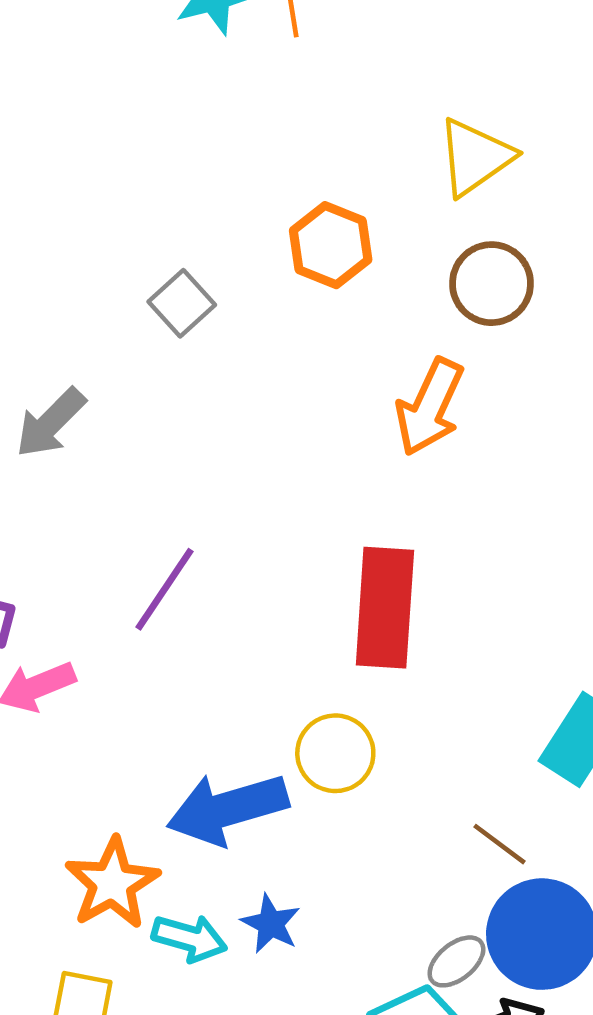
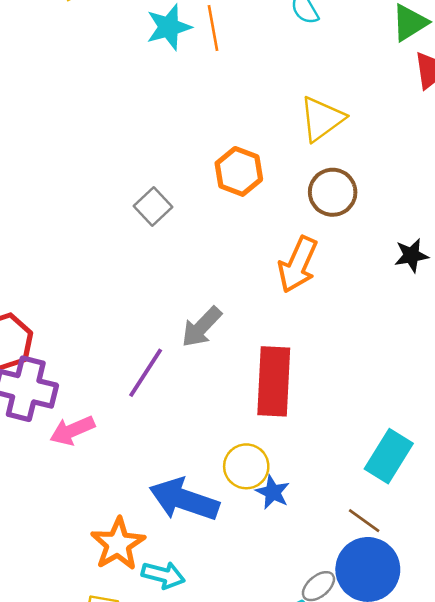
gray arrow: (51, 423) -> (202, 327), moved
blue arrow: (228, 809) -> (184, 500), turned 36
brown line: (499, 844) -> (364, 521), moved
blue star: (271, 924) -> (273, 492), moved

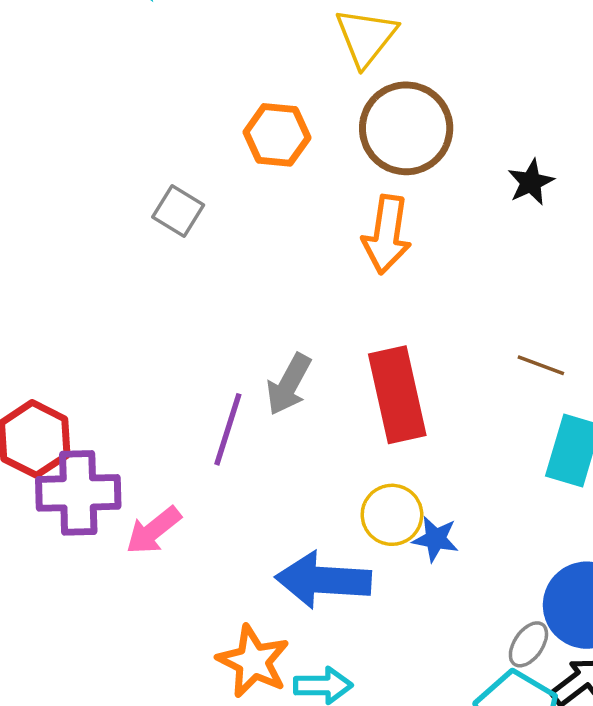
brown circle: (333, 192) -> (406, 128), size x1.4
gray arrow: (202, 327) -> (289, 384), moved
brown line: (364, 521) -> (541, 365), moved

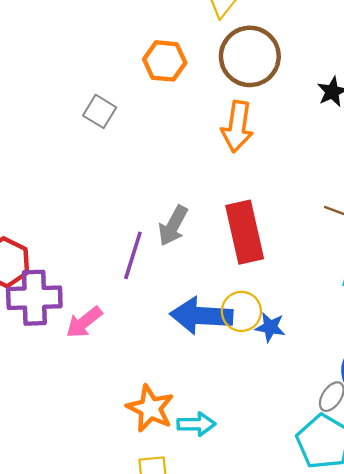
blue arrow: (323, 580) -> (201, 316), moved

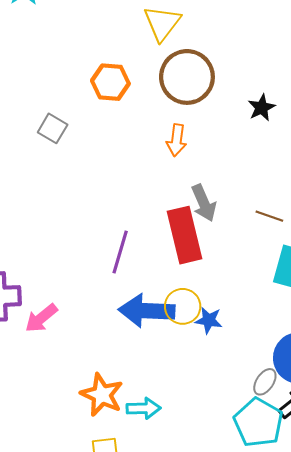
orange arrow: (237, 126) -> (177, 140), size x0.7
gray arrow: (173, 226) -> (204, 203), moved, turned -51
purple line: (133, 255) -> (120, 252), moved

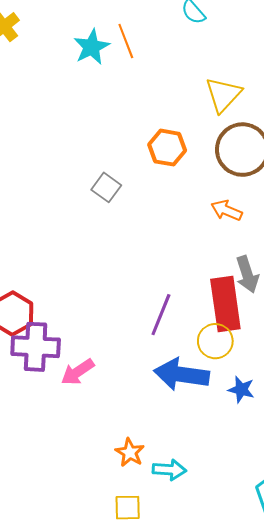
orange arrow: (177, 140) -> (226, 210), turned 100
yellow circle: (183, 306) -> (215, 341), moved
orange star: (102, 395) -> (130, 453), size x0.7

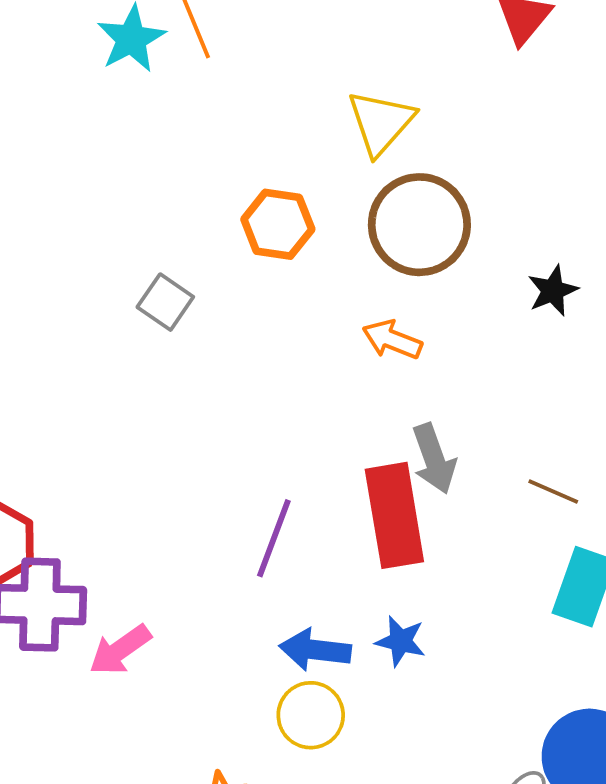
yellow circle: (215, 341) -> (311, 715), moved
blue arrow: (181, 374) -> (315, 650), size x0.7
blue star: (241, 390) -> (401, 641), moved

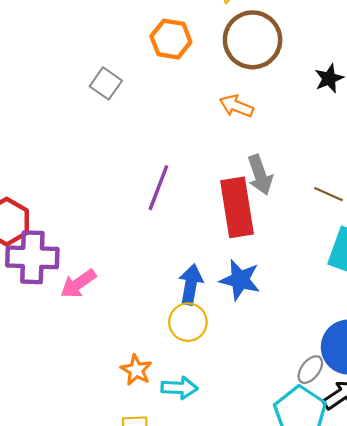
purple line: (274, 538) -> (158, 188), moved
blue star: (401, 641) -> (240, 280), size x1.4
blue arrow: (315, 650) -> (191, 284), turned 93

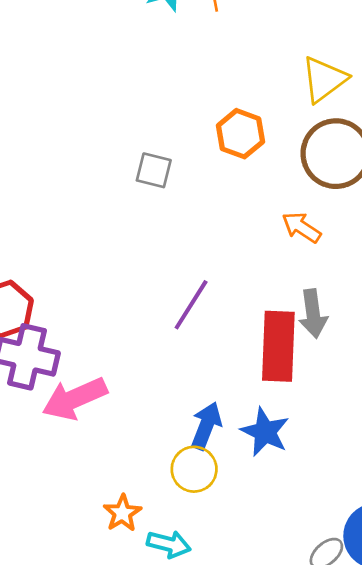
gray square: (106, 83) -> (154, 170), turned -32
pink arrow: (78, 284) -> (75, 399), size x1.4

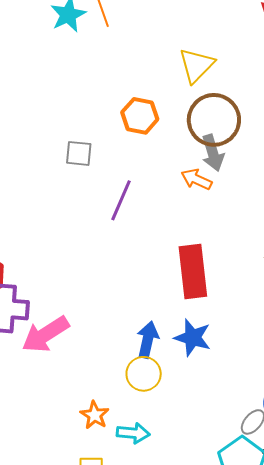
purple line: (191, 305) -> (121, 200), moved
gray arrow: (313, 314) -> (213, 153), moved

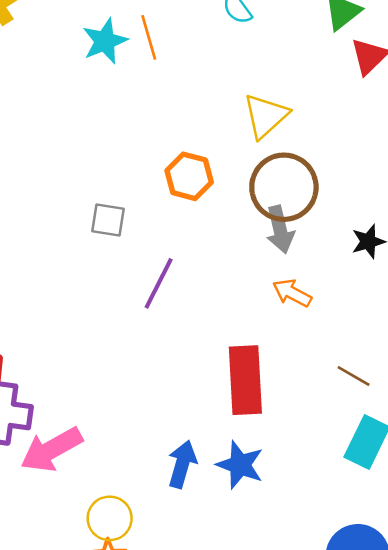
orange arrow: (196, 179) -> (292, 293), moved
yellow circle: (144, 374) -> (110, 518), moved

